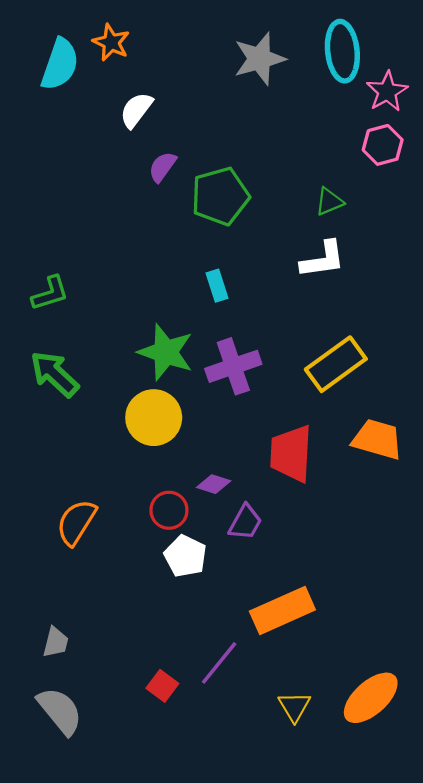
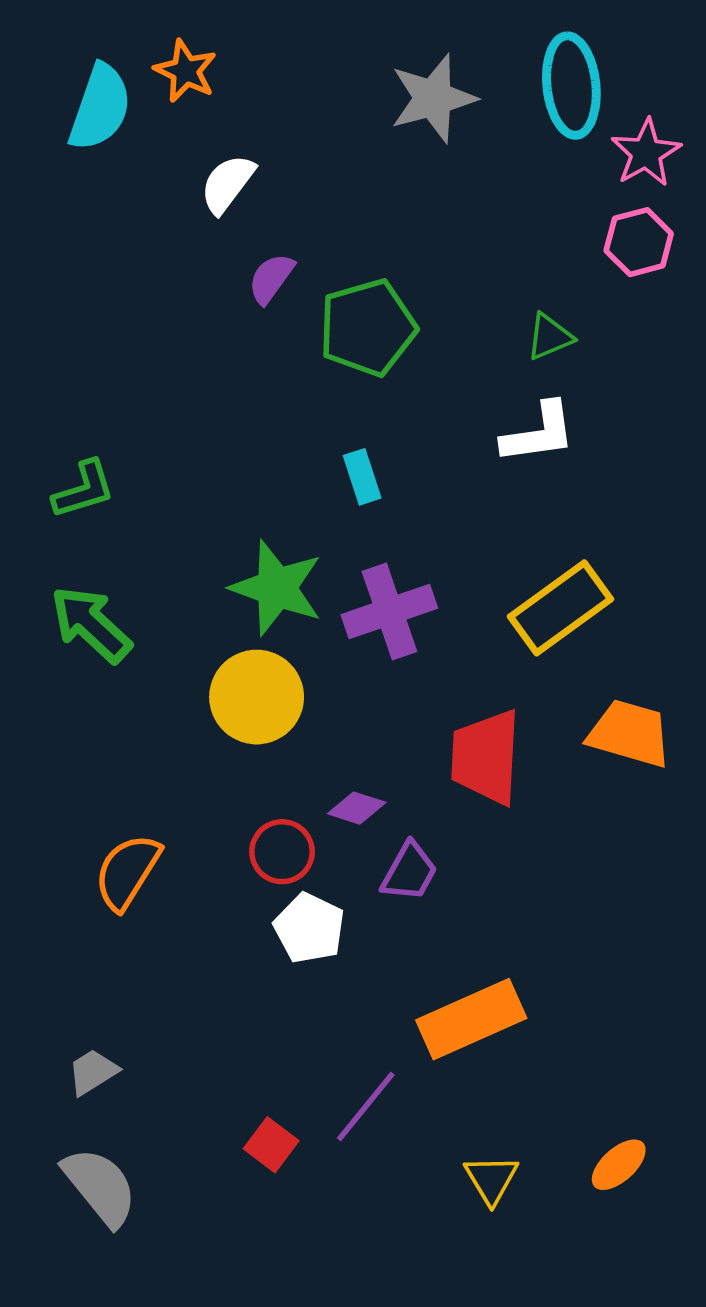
gray trapezoid: (56, 642) -> (93, 1072), turned -136
orange ellipse: (371, 698) -> (619, 1165), size x0.6

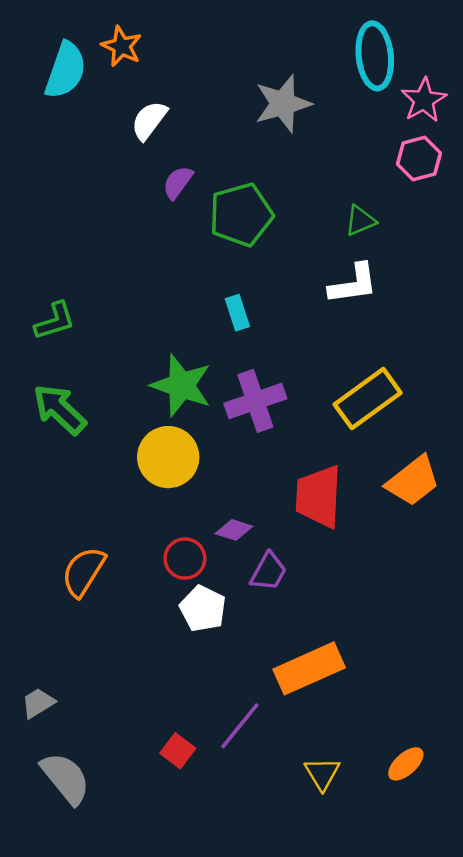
gray star: (433, 98) -> (283, 104), moved
orange trapezoid: (630, 733) -> (413, 481), turned 126
gray trapezoid: (93, 1072) -> (38, 703), moved

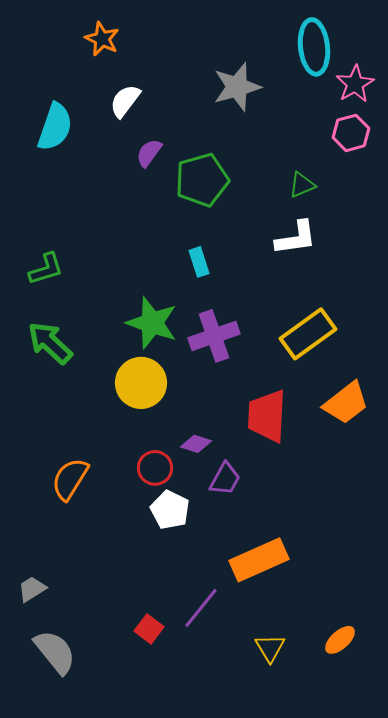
cyan semicircle: (66, 70) -> (55, 127), moved

